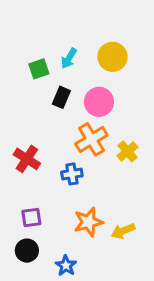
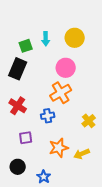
cyan arrow: (69, 58) -> (46, 39), turned -32
black rectangle: (61, 97) -> (18, 69), moved, size x1.5
yellow cross: (127, 151) -> (89, 121), moved
purple square: (31, 217) -> (26, 138), moved

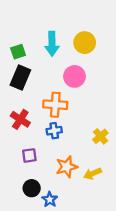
cyan arrow: (46, 39) -> (52, 44), size x1.5
green square: (26, 46) -> (18, 52), moved
orange cross: (61, 93) -> (55, 105), moved, turned 35
black circle: (18, 167) -> (32, 188), moved

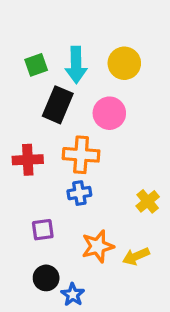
green square: (18, 52) -> (36, 65), moved
black rectangle: (20, 78) -> (58, 105), moved
red cross: (20, 119) -> (28, 160), moved, turned -36

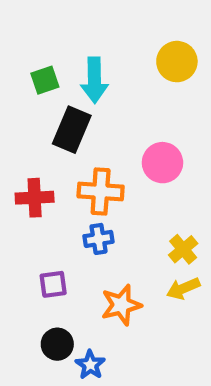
yellow circle: (124, 63) -> (177, 62), moved
pink circle: (109, 113) -> (162, 163), moved
yellow arrow: (136, 256) -> (183, 288), moved

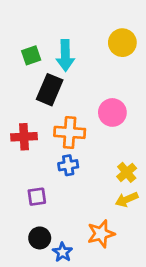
orange star: (121, 305) -> (101, 234), moved

